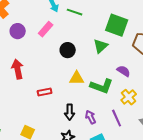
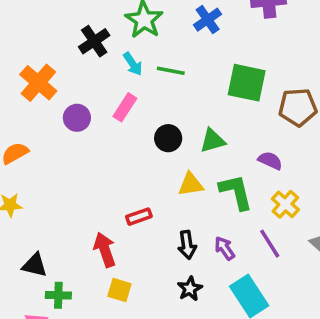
green triangle: (101, 46) -> (213, 141), moved, turned 35
red arrow: (18, 69) -> (105, 250), moved
green L-shape: (102, 86) -> (236, 192), turned -115

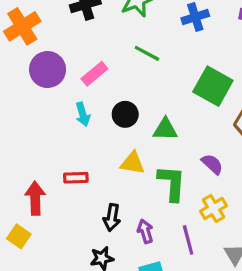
cyan arrow: (133, 64) -> (83, 114), moved
purple circle: (77, 118) -> (48, 70), size x1.4
yellow square: (119, 290) -> (19, 236), moved

